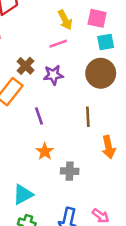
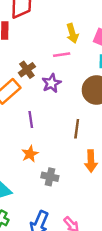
purple star: (53, 75) -> (52, 83), turned -30

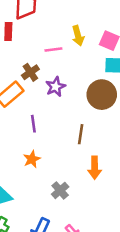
pink line: (62, 55) -> (53, 49), moved
gray cross: (50, 177) -> (60, 190), moved, turned 35

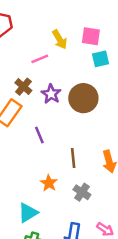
brown circle: (102, 95) -> (83, 98), moved
brown line: (81, 134) -> (73, 158), moved
orange star: (32, 159) -> (49, 183), moved

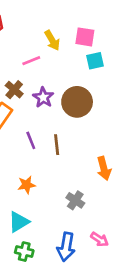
brown line: (73, 158) -> (57, 145), moved
orange star: (49, 183) -> (27, 185), moved, turned 30

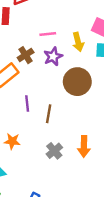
yellow arrow: (52, 40) -> (78, 42), moved
purple star: (43, 97) -> (53, 56), moved
gray cross: (75, 200) -> (54, 151), moved

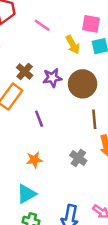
pink line: (48, 34) -> (42, 25), moved, turned 56
purple star: (53, 56) -> (52, 78), moved, turned 30
brown line: (49, 114) -> (94, 119), moved

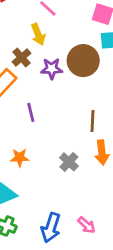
yellow arrow: (73, 45) -> (38, 34), moved
brown circle: (83, 84) -> (83, 61), moved

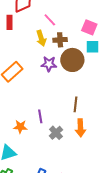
brown cross: (22, 58) -> (60, 40), moved, turned 32
purple line: (31, 112) -> (40, 116), moved

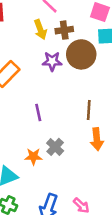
purple line: (40, 116) -> (38, 113), moved
orange star: (20, 127) -> (33, 156), moved
gray cross: (56, 133) -> (55, 147), moved

